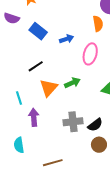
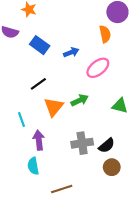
pink ellipse: (90, 54) -> (98, 68), turned 40
cyan semicircle: (19, 145) -> (33, 166), moved

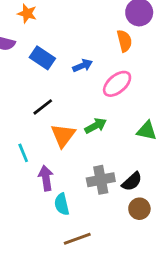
cyan semicircle: (33, 166) -> (62, 204), moved

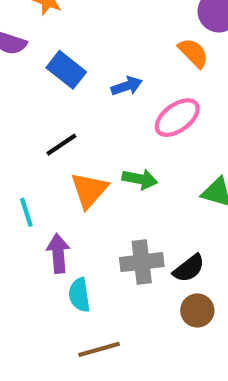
orange semicircle: (124, 41) -> (193, 53), turned -35
green arrow: (96, 126) -> (140, 179), turned 35

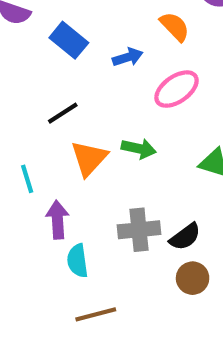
orange semicircle: (193, 53) -> (175, 27), moved

